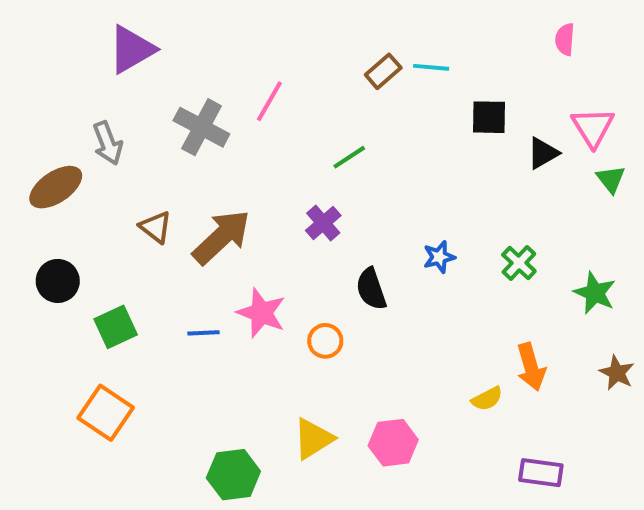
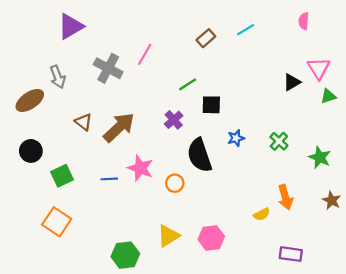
cyan line: (431, 67) -> (246, 30), moved, turned -36
black square: (489, 117) -> (211, 105), moved
green triangle: (611, 179) -> (328, 96), turned 49
black semicircle: (371, 289) -> (199, 155), size x1.5

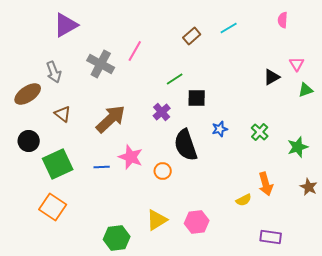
pink triangle: (319, 68) -> (297, 64), size x0.7
brown triangle: (83, 122) -> (63, 114), moved
green star: (320, 157) -> (298, 147), turned 30
green square: (62, 176) -> (58, 164), size x1.4

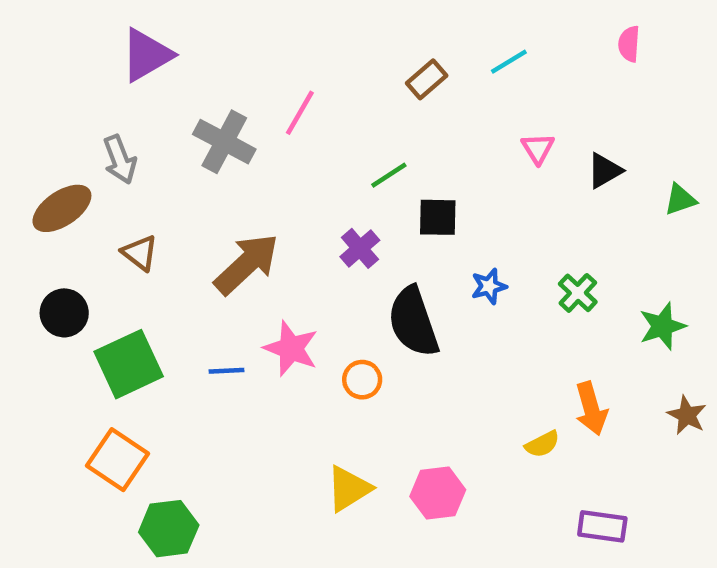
pink triangle: (297, 64) -> (538, 148), moved
green hexagon: (117, 238) -> (169, 529), moved

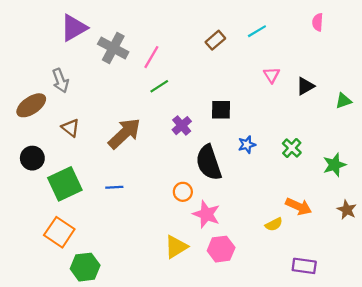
gray cross: (224, 142) -> (113, 48), moved
green line: (389, 175) -> (159, 86), moved
pink star: (291, 348) -> (206, 214), moved
orange arrow: (591, 409) -> (299, 206), turned -50

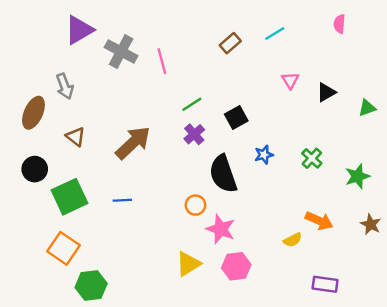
pink line: (151, 57) -> (162, 61), turned -45
green line: (159, 86) -> (192, 104), moved
brown ellipse: (31, 105) -> (33, 113), turned -32
black square: (221, 110) -> (236, 118), turned -30

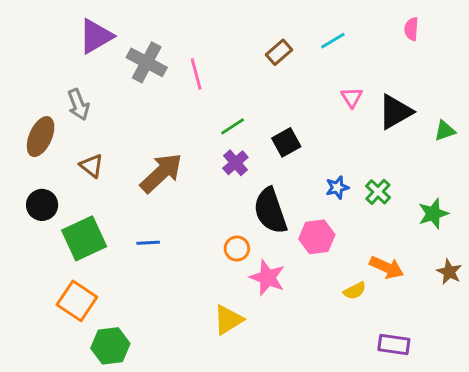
black triangle: (326, 92) -> (395, 112), size x1.5
blue star: (264, 155) -> (337, 187), moved
pink hexagon: (236, 266) -> (317, 237), moved

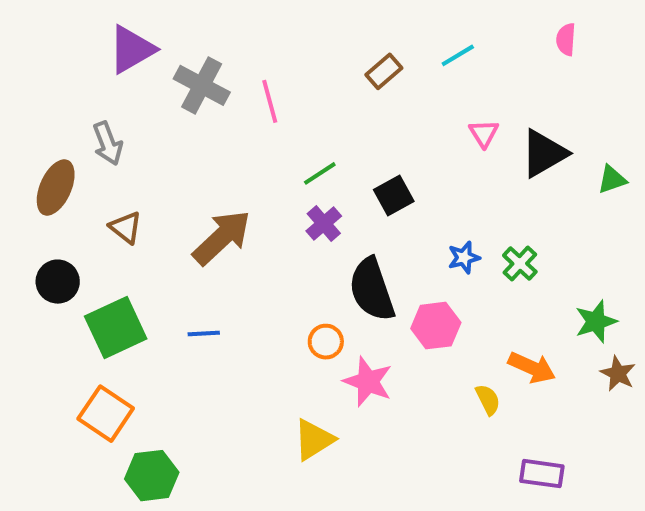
green star: (433, 214) -> (596, 322), moved
yellow semicircle: (355, 291) -> (488, 400), turned -90

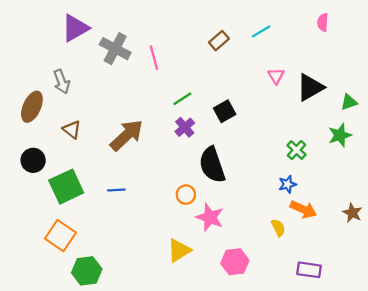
blue star: (464, 258) -> (287, 184), moved
green star: (596, 322) -> (340, 135), moved
pink hexagon: (436, 326) -> (235, 262), moved

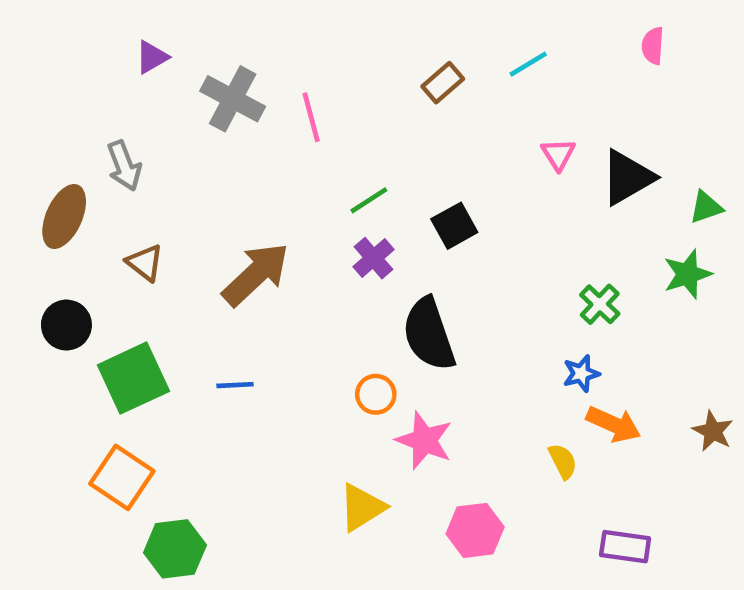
purple triangle: (75, 28) -> (152, 57), size x0.6

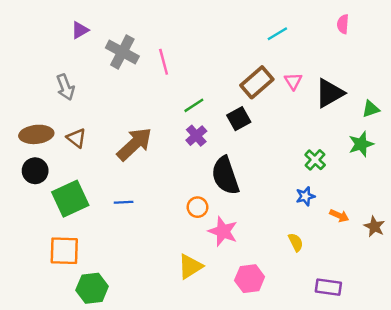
brown rectangle: (443, 83) -> (257, 82), moved, size x1.5
brown ellipse: (64, 217) -> (36, 134), moved, turned 60
orange arrow: (614, 424) -> (339, 216), moved, size x0.7
orange square: (122, 477) -> (64, 251), turned -32

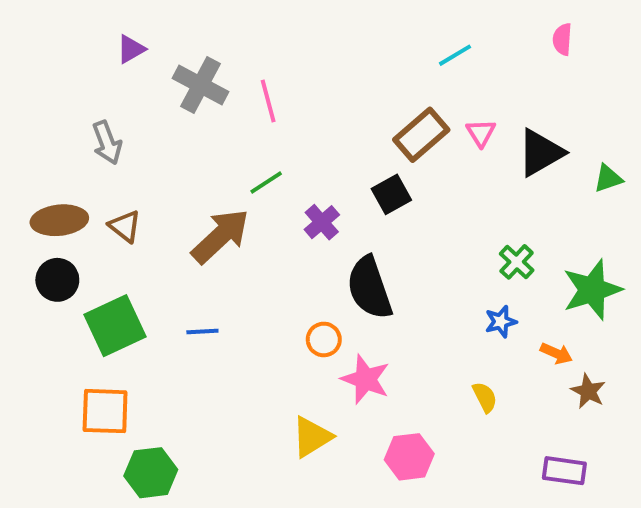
green line: (194, 105) -> (266, 182), moved
green star: (361, 144) -> (592, 290), moved, size x1.4
brown star: (374, 226) -> (588, 391), moved
purple rectangle: (328, 287) -> (564, 471), moved

